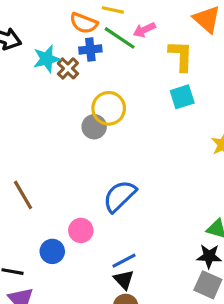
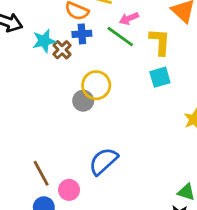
green line: (120, 38) -> (120, 37), moved
brown line: (23, 195) -> (41, 173), moved

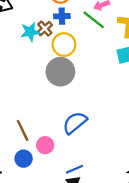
cyan star: (44, 41) -> (30, 32), moved
yellow circle: (96, 85) -> (64, 45), moved
gray circle: (83, 101) -> (60, 72), size x1.6

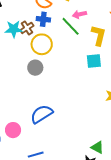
gray circle: (60, 72) -> (35, 68), size x0.6

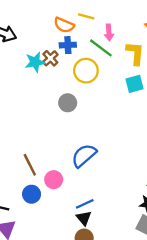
pink arrow: (79, 14) -> (109, 33), turned -72
yellow circle: (42, 44) -> (86, 71), moved

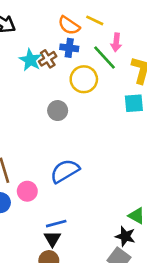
cyan star: (35, 62) -> (30, 60), turned 30

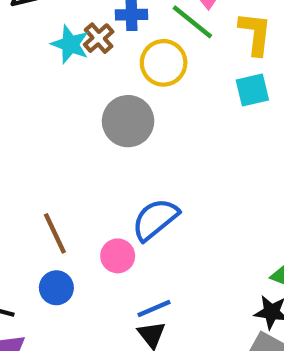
gray circle: (58, 111) -> (128, 121), size x1.5
pink circle: (27, 191) -> (118, 256), moved

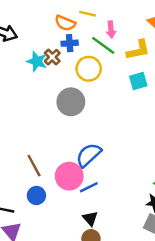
yellow L-shape: (255, 34) -> (138, 50), turned 75
pink circle: (118, 256) -> (69, 176), size x1.5
blue line: (154, 309) -> (89, 187), moved

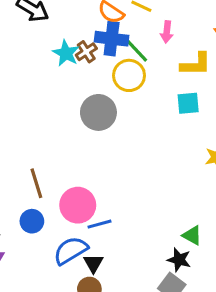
blue cross: (70, 43) -> (112, 39), size x1.5
green line: (103, 45) -> (135, 49), moved
blue semicircle: (89, 155) -> (71, 250), moved

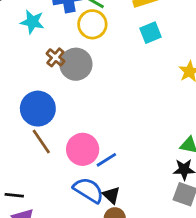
brown cross: (86, 52) -> (55, 57), moved
blue circle: (32, 221) -> (38, 109), moved, size x1.6
blue semicircle: (71, 250) -> (88, 190), turned 80

